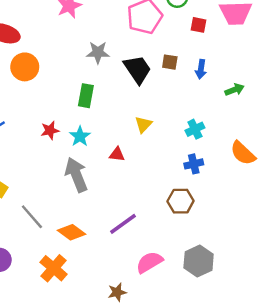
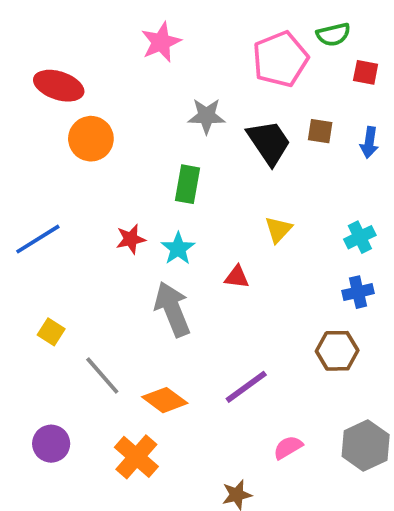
pink semicircle: (149, 262) -> (288, 447), size x0.7

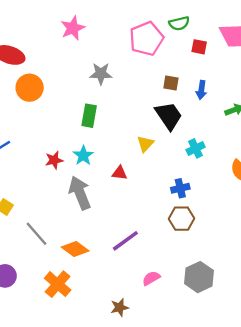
black trapezoid: (269, 142) -> (169, 116), moved
red star: (131, 239) -> (54, 160), moved
blue cross: (358, 292) -> (180, 188), moved

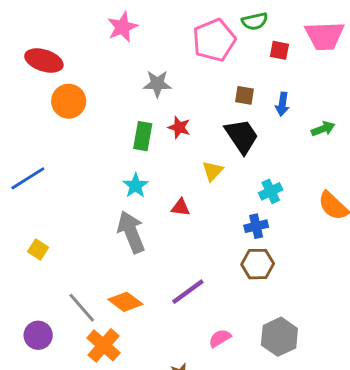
cyan cross: (196, 148) -> (271, 191), moved
red star: (54, 160) -> (179, 127), moved, turned 30
gray line: (37, 234) -> (82, 308), moved

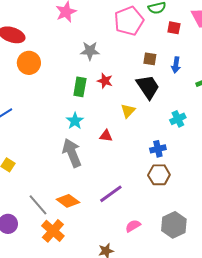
cyan cross: (271, 191) -> (178, 119), moved

